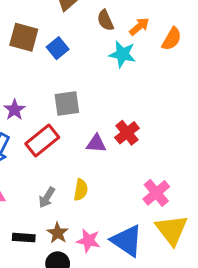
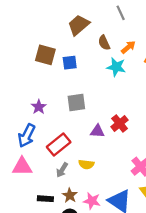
blue square: (58, 48) -> (70, 63), turned 32
red rectangle: (42, 140) -> (59, 144), moved
yellow semicircle: (81, 190) -> (86, 164), turned 88

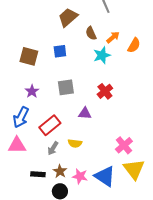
brown square: (45, 55) -> (29, 56), moved
cyan star: (116, 67) -> (102, 55), turned -30
red cross: (120, 123) -> (105, 91), moved

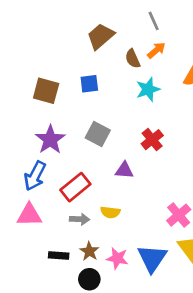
orange arrow: (113, 37) -> (156, 50), moved
gray square: (66, 87) -> (98, 134), turned 36
purple star: (32, 91) -> (50, 140), size x1.5
gray arrow: (53, 148) -> (80, 219), turned -120
blue triangle: (105, 176) -> (152, 258), turned 30

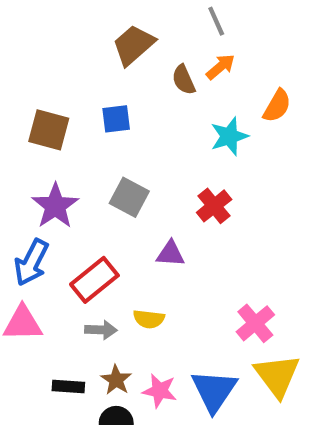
cyan star: (148, 89) -> (229, 136), moved

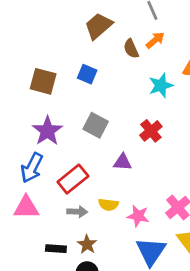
blue square: (116, 119) -> (87, 74), turned 30
pink star: (160, 391) -> (138, 216), moved

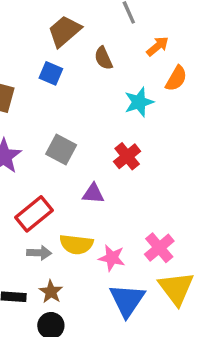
orange arrow: (155, 40) -> (158, 46), moved
blue square: (87, 74) -> (51, 73), moved
yellow semicircle: (108, 205) -> (76, 244), size x1.4

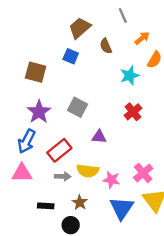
red cross: (127, 156) -> (133, 112), moved
brown star: (51, 292) -> (80, 202), moved

